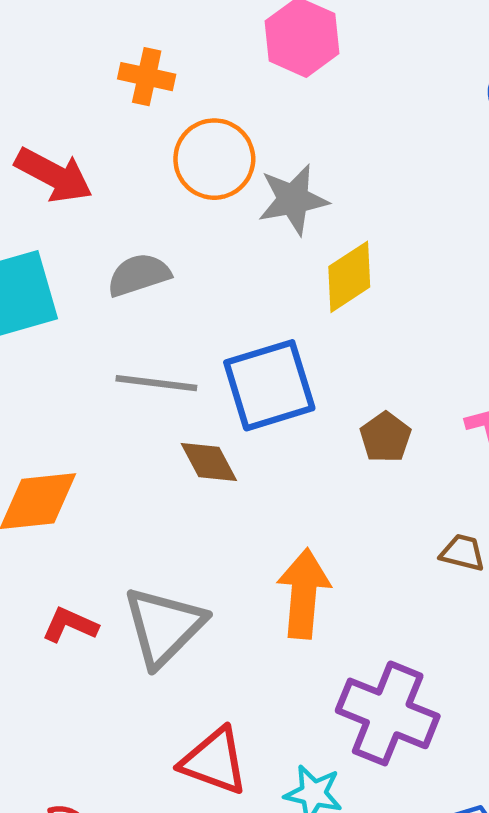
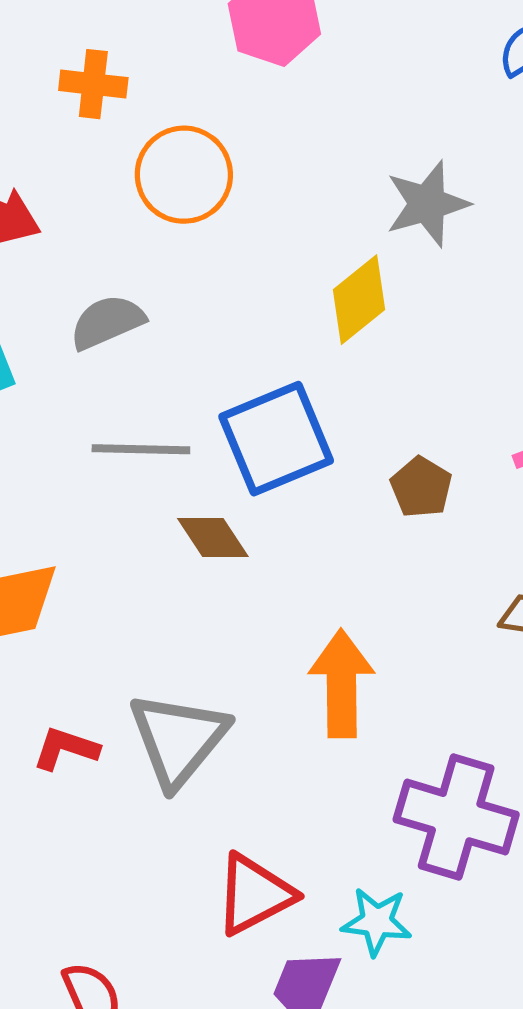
gray star: (293, 200) -> (427, 204), moved
red triangle: (214, 761) -> (254, 894), turned -42

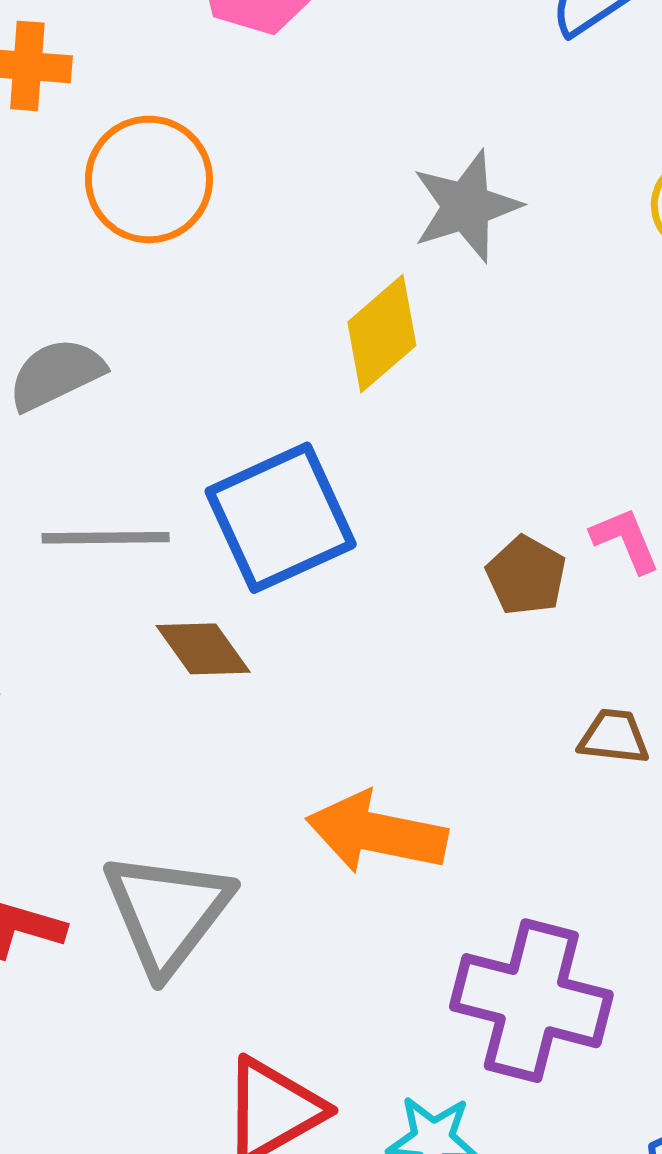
brown pentagon: (421, 487) -> (526, 576), moved
orange arrow: (341, 684) -> (377, 833), turned -76

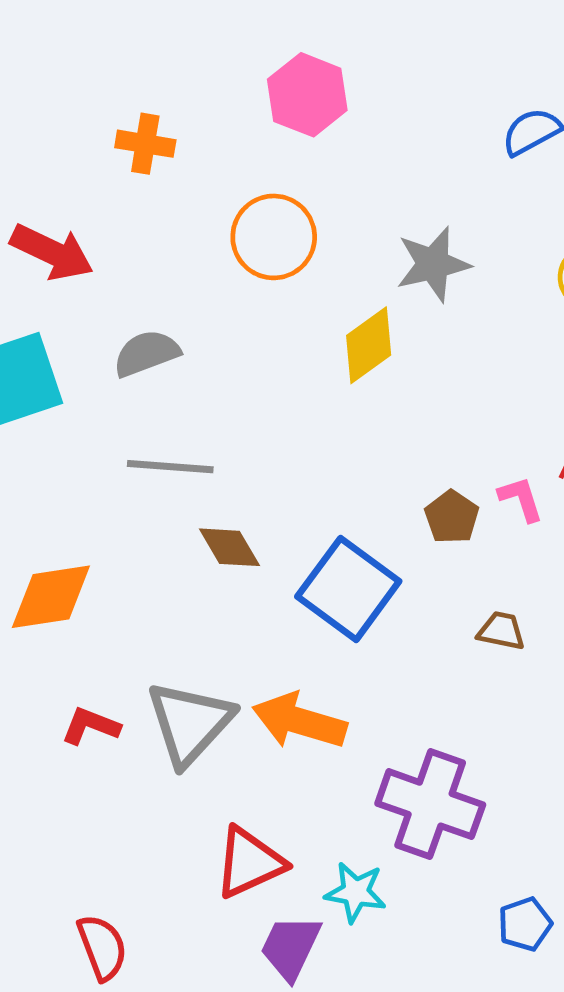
orange circle: (149, 179) -> (274, 237), moved
blue square: (281, 518) -> (348, 589), moved, turned -34
orange arrow: (377, 833) -> (299, 721), moved

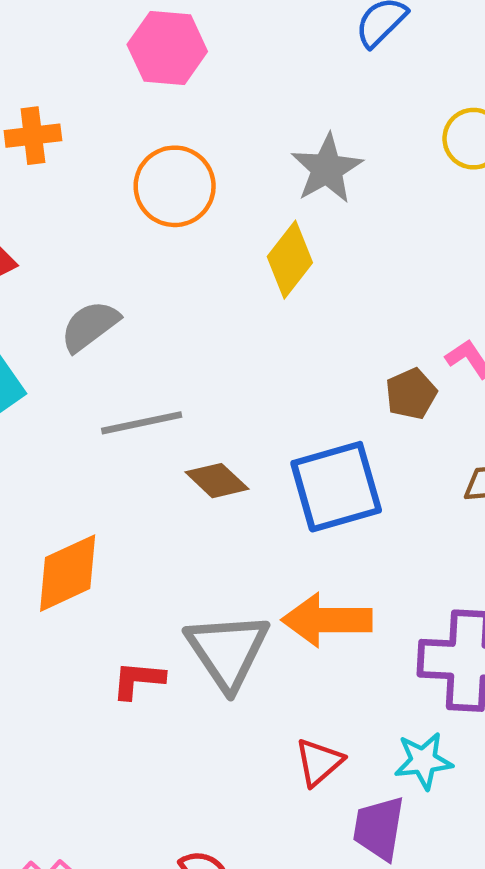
brown pentagon: (452, 517) -> (411, 394), turned 30
blue square: (348, 589) -> (336, 487), turned -36
red triangle: (249, 863) -> (319, 762), size x0.7

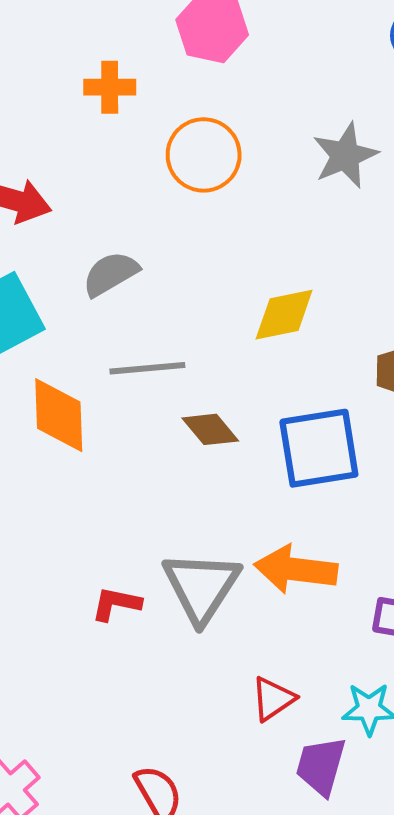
orange cross: (33, 136) -> (110, 87), moved
yellow diamond: (290, 260) -> (284, 315), moved, turned 34
orange diamond: (68, 573) -> (59, 415), moved, turned -74

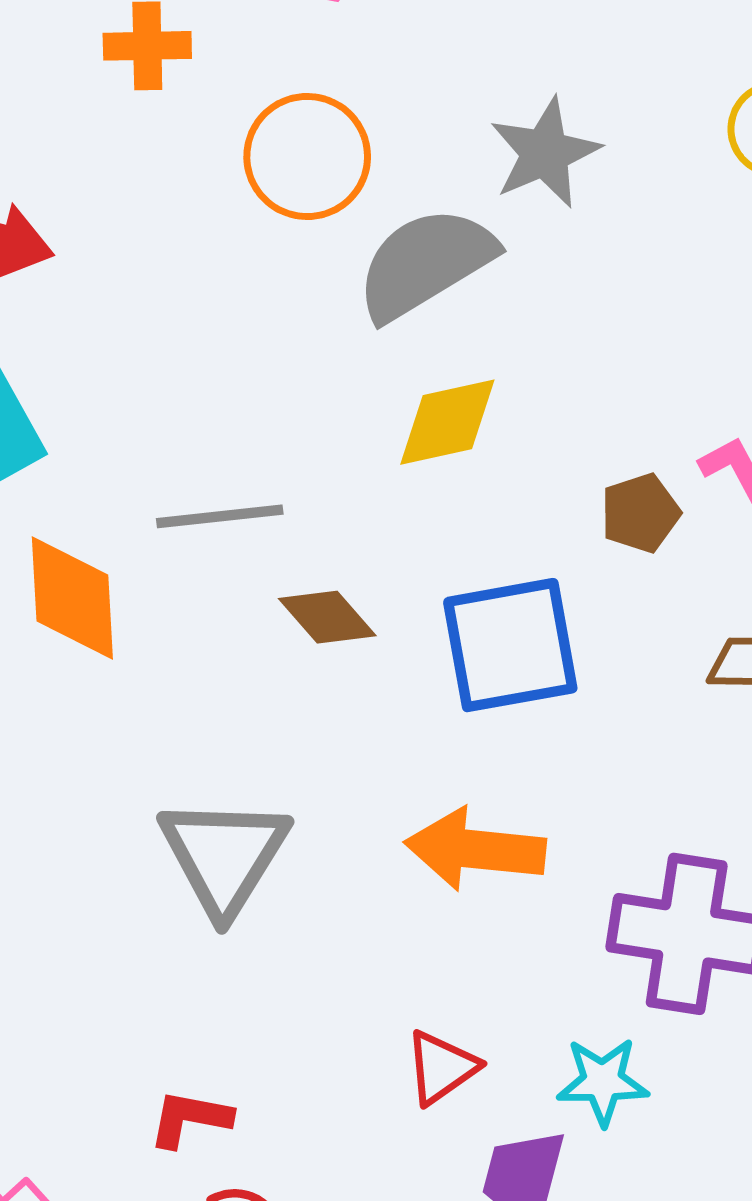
gray semicircle: (111, 274) -> (425, 263), moved, size x1.5
gray triangle: (201, 587) -> (224, 856), moved
red L-shape: (116, 604) -> (190, 1119), moved

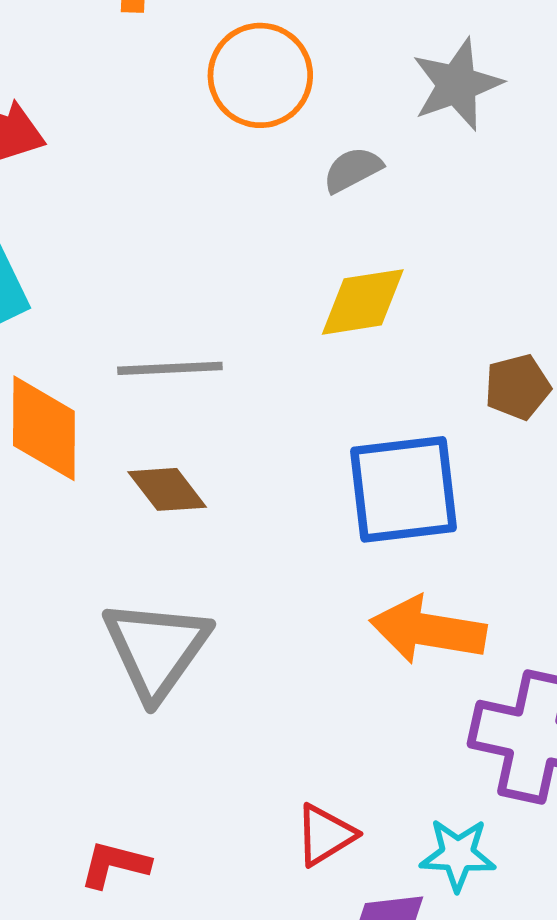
gray semicircle: (425, 263) -> (353, 170), size x0.5
brown diamond: (327, 617) -> (167, 489), moved
orange arrow: (475, 849) -> (428, 630), moved

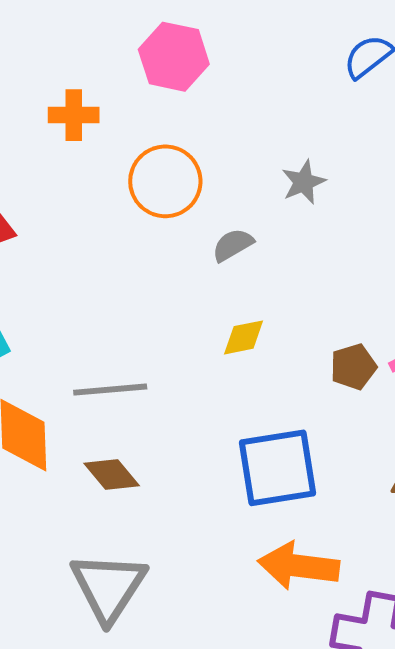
gray star: (457, 84) -> (304, 182), size x0.7
yellow diamond: (363, 302) -> (244, 337), size x0.7
brown pentagon: (518, 387) -> (353, 367), moved

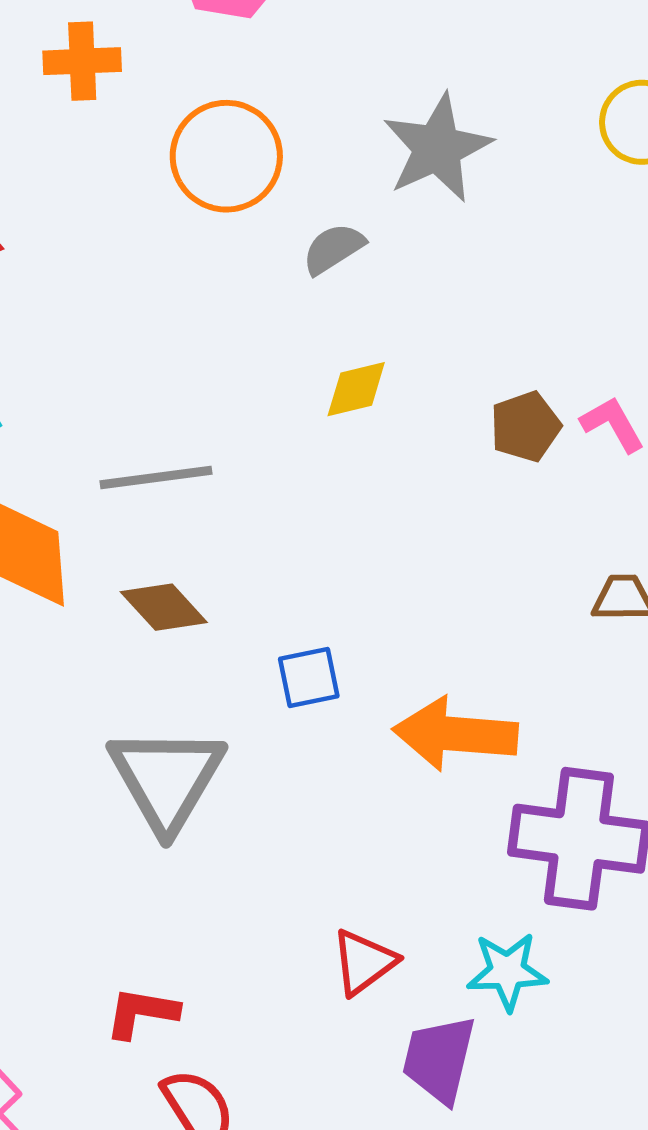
gray star: (304, 182) -> (437, 148), size x1.6
blue square: (277, 468) -> (309, 678), moved, size x0.5

